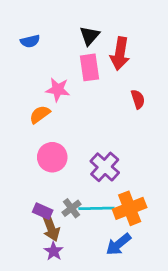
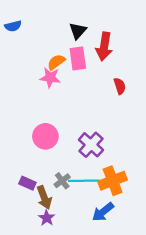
blue semicircle: (30, 41) -> (13, 26), moved
orange semicircle: (40, 114) -> (56, 62), moved
purple rectangle: (43, 211) -> (27, 183), moved

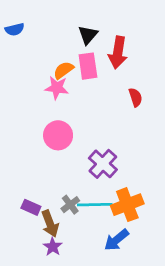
pink circle: (45, 136) -> (58, 135), moved

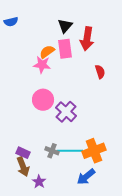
purple cross: (103, 164) -> (66, 112), moved
gray cross: (70, 205) -> (52, 151), turned -32
brown arrow: (50, 224) -> (23, 167), moved

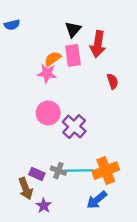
purple rectangle: (23, 153) -> (37, 174), moved

